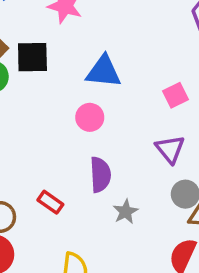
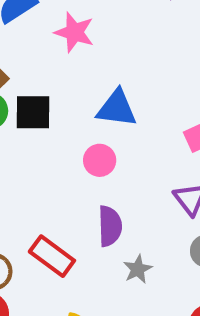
black square: (32, 57) -> (33, 112), moved
red rectangle: (50, 202) -> (52, 256), size x1.5

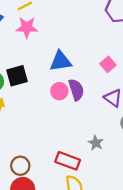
purple semicircle: (110, 226) -> (76, 90), moved
red rectangle: (52, 256) -> (68, 161), moved

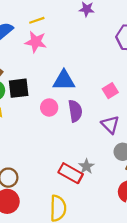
pink circle: (59, 91) -> (49, 107), moved
red rectangle: (68, 161) -> (71, 173), moved

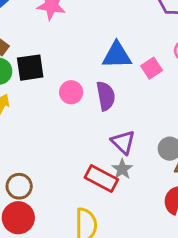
blue triangle: (64, 80) -> (117, 55), moved
purple triangle: (110, 125) -> (123, 142), moved

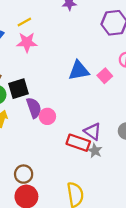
pink circle: (71, 92) -> (47, 116), moved
purple semicircle: (106, 96) -> (34, 108), moved
red rectangle: (101, 179) -> (78, 143), moved

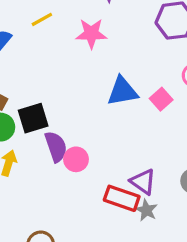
pink star: (27, 42) -> (91, 34), moved

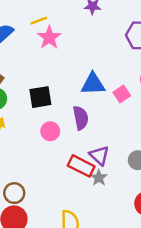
pink star: (91, 34) -> (49, 37), moved, turned 30
black square: (33, 118) -> (40, 97), moved
purple semicircle: (56, 147) -> (81, 118), moved

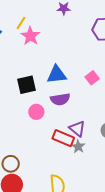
yellow line: (39, 21) -> (21, 23), turned -32
blue triangle: (93, 84) -> (57, 74), moved
purple semicircle: (81, 118) -> (60, 99), turned 96

